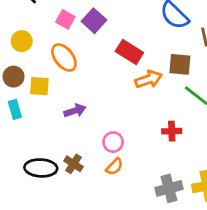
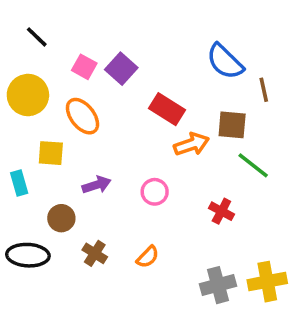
yellow circle: (22, 41) -> (28, 95), size x1.5
brown circle: (14, 77) -> (61, 218), moved
red cross: (172, 131) -> (221, 211), turned 30
pink circle: (113, 142) -> (155, 192), moved
black ellipse: (41, 168) -> (28, 255), moved

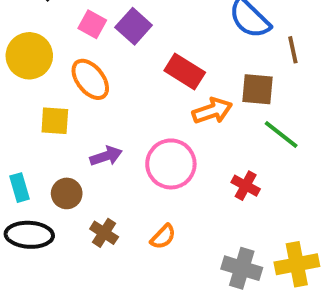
cyan rectangle: (19, 183) -> (19, 188), moved
pink circle: (155, 192) -> (171, 164), size x1.6
gray cross: (218, 285) -> (242, 268), turned 32

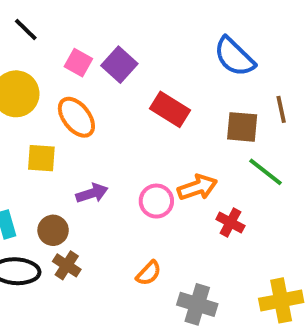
brown line: (293, 50) -> (281, 109), moved
orange arrow: (212, 111) -> (197, 187), moved
pink circle: (171, 164) -> (156, 201), size x0.7
brown cross: (104, 233) -> (67, 265), moved
gray cross: (242, 268) -> (197, 304), moved

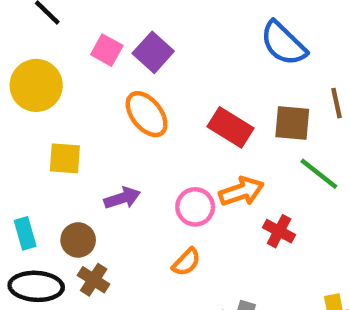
red rectangle: (170, 109) -> (230, 127), moved
orange ellipse: (76, 117) -> (147, 114), moved
orange semicircle: (149, 273) -> (186, 262), moved

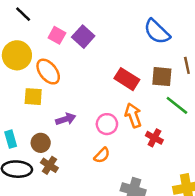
orange ellipse: (147, 114) -> (48, 72), moved
orange arrow: (242, 191) -> (133, 115), turned -90

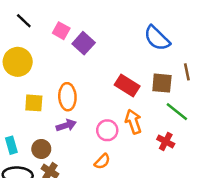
pink square: (57, 35) -> (61, 31), moved
orange ellipse: (48, 72) -> (67, 97), moved, turned 35
red cross: (154, 138) -> (166, 141), moved

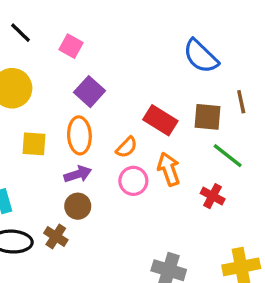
purple square: (84, 43) -> (90, 92), moved
brown circle: (41, 149) -> (78, 206), moved
orange semicircle: (102, 161) -> (127, 147), moved

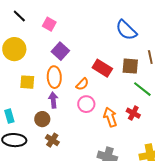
orange arrow: (169, 169) -> (110, 117), moved
purple arrow: (78, 174) -> (53, 100), turned -77
brown circle: (78, 206) -> (42, 119), moved
brown cross: (56, 236) -> (52, 140), moved

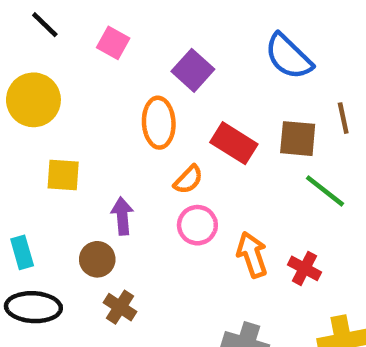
purple square: (60, 51) -> (193, 70), moved
orange ellipse: (54, 77) -> (159, 123), moved
red cross: (133, 113) -> (304, 268), moved

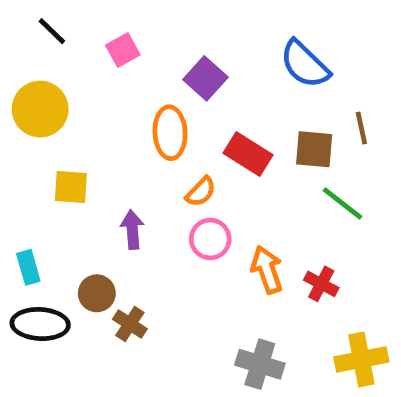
pink square: (113, 43) -> (123, 50), turned 32
brown circle: (97, 259) -> (97, 293), moved

